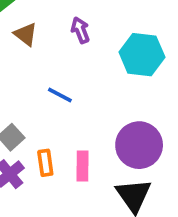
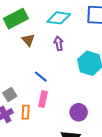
purple circle: (139, 145) -> (79, 112), size x0.7
pink rectangle: (82, 166) -> (43, 99), moved

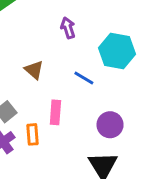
brown triangle: (28, 40) -> (34, 70), moved
blue line: (41, 77) -> (84, 78), moved

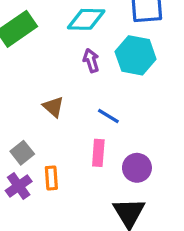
cyan hexagon: (117, 51) -> (136, 55), moved
pink rectangle: (55, 112) -> (98, 153), moved

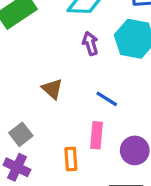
orange rectangle: (51, 178) -> (71, 159), moved
purple cross: (19, 186) -> (17, 167), turned -30

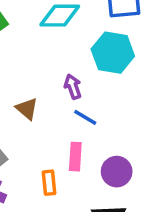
purple arrow: (90, 43) -> (73, 87), moved

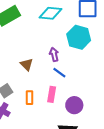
orange rectangle: (49, 183) -> (30, 98), moved

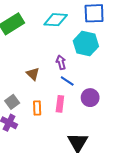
purple circle: (74, 105) -> (90, 98), moved

